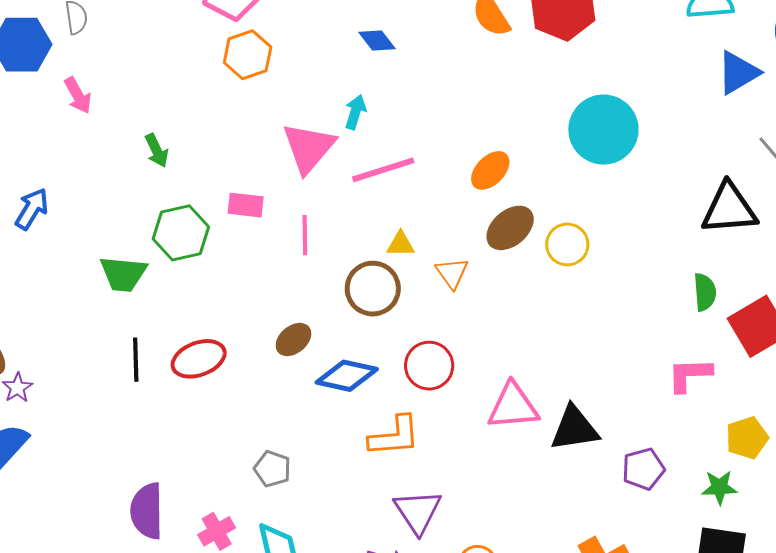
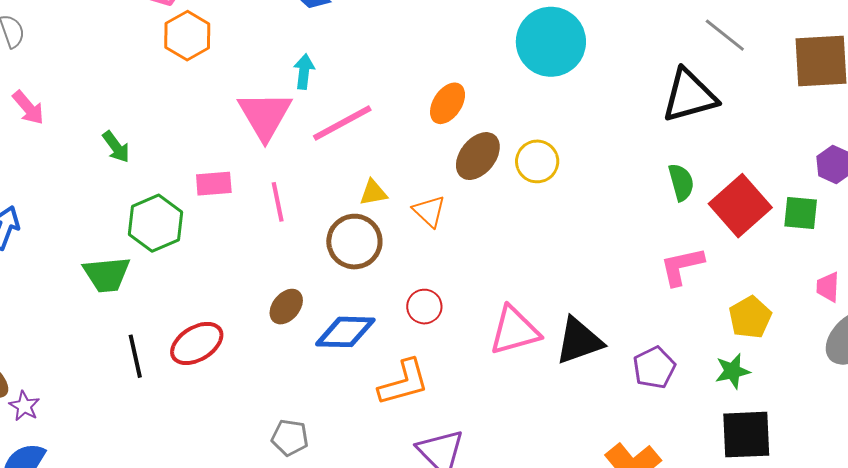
red circle: (429, 366) -> (424, 307), size x0.7

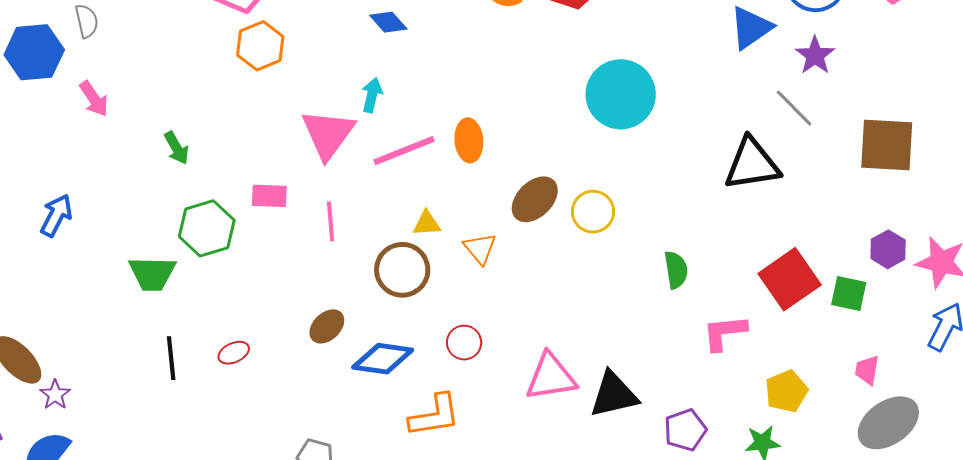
orange ellipse: (448, 103) -> (469, 140), moved, turned -45
green semicircle: (681, 182) -> (676, 270), moved
red ellipse: (197, 343) -> (234, 353), size x0.6

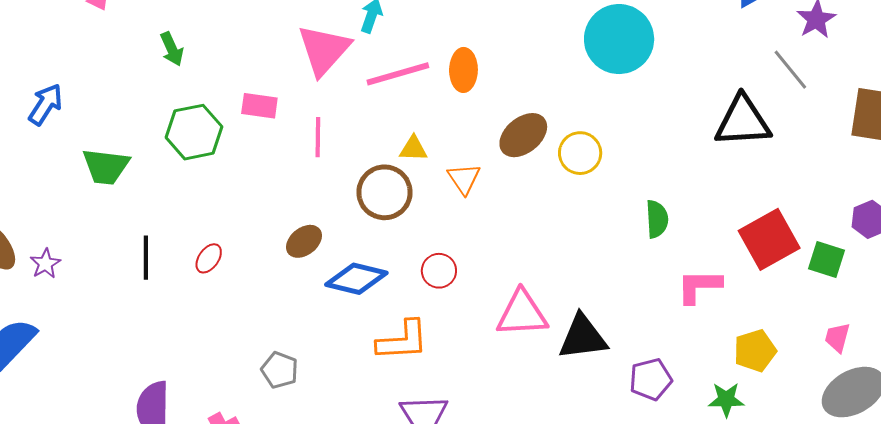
green trapezoid: (152, 274) -> (106, 167), moved
red ellipse: (234, 353) -> (209, 258), turned -36
purple star: (55, 395) -> (45, 264), moved

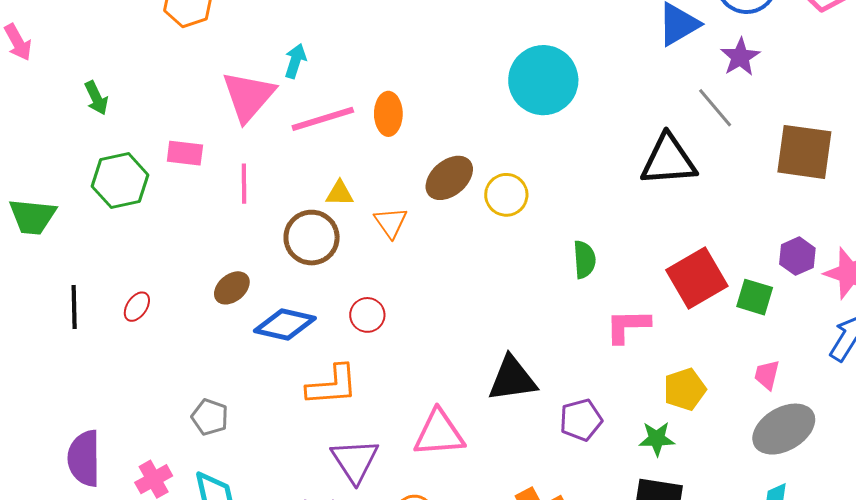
pink triangle: (522, 313) -> (439, 433), moved

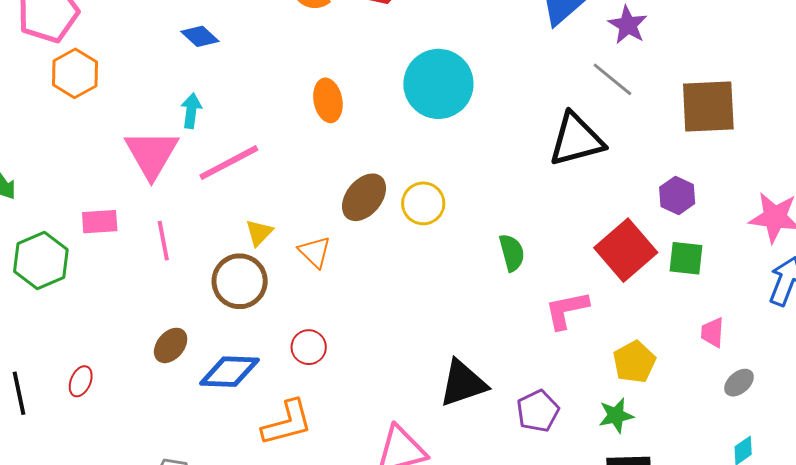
orange ellipse: (388, 114) -> (328, 100), moved
yellow triangle: (340, 193) -> (259, 233), turned -36
purple hexagon: (797, 256) -> (677, 195), moved
gray ellipse: (784, 429) -> (739, 383), size x0.5

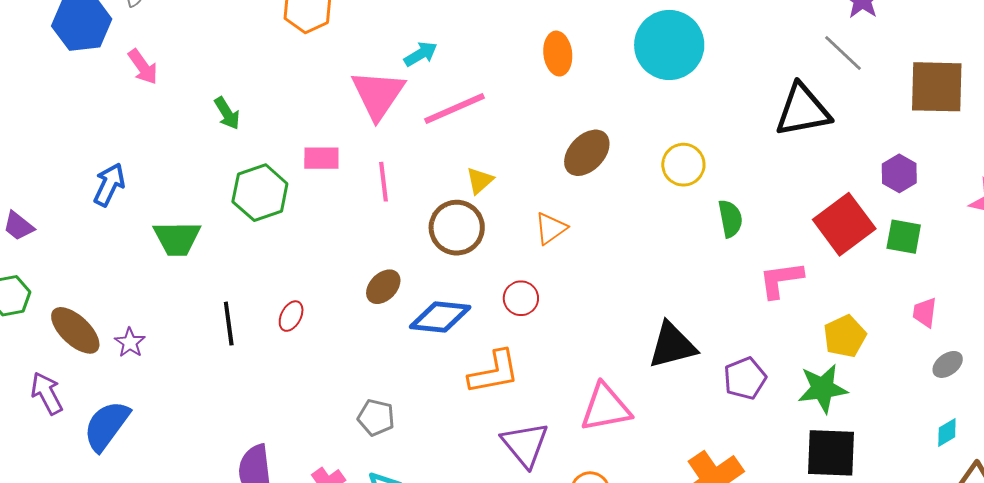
cyan arrow: (191, 111) -> (421, 54), turned 48
yellow circle: (423, 203) -> (683, 165), moved
orange triangle: (315, 252) -> (551, 228), moved, turned 36
green star: (616, 415) -> (823, 388), size x1.4

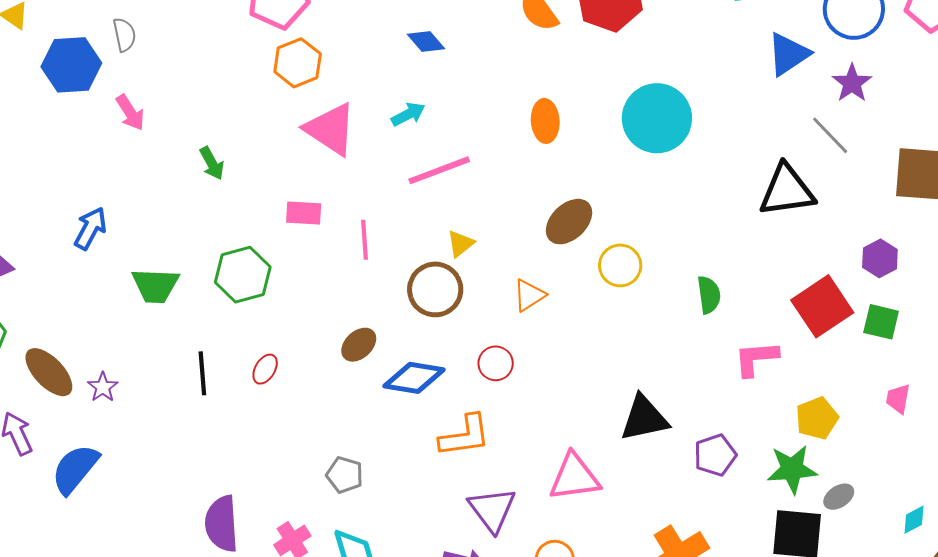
pink triangle: (378, 94) -> (331, 129), moved, turned -34
yellow circle: (683, 165) -> (620, 265), moved
green hexagon: (260, 193) -> (243, 275), moved
gray ellipse: (948, 364) -> (839, 497), moved

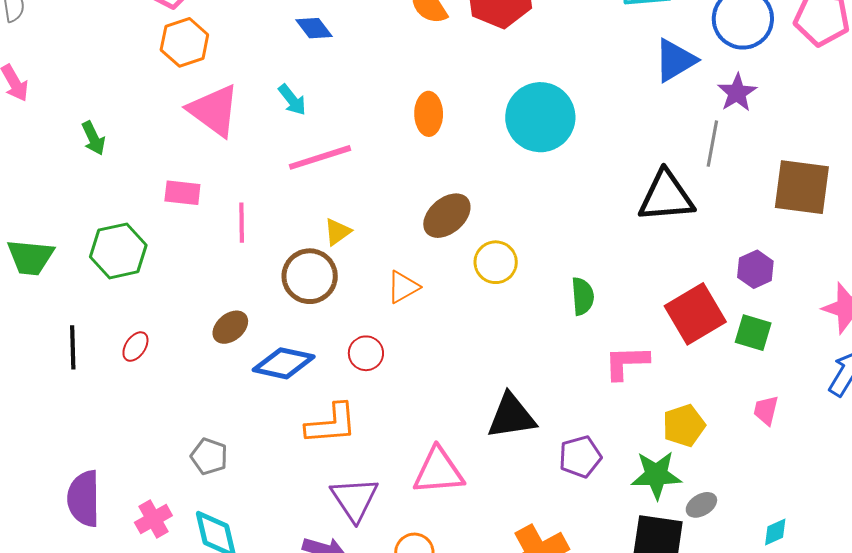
cyan arrow: (408, 114) -> (292, 100), turned 76
gray line: (830, 135) -> (712, 144), turned 51

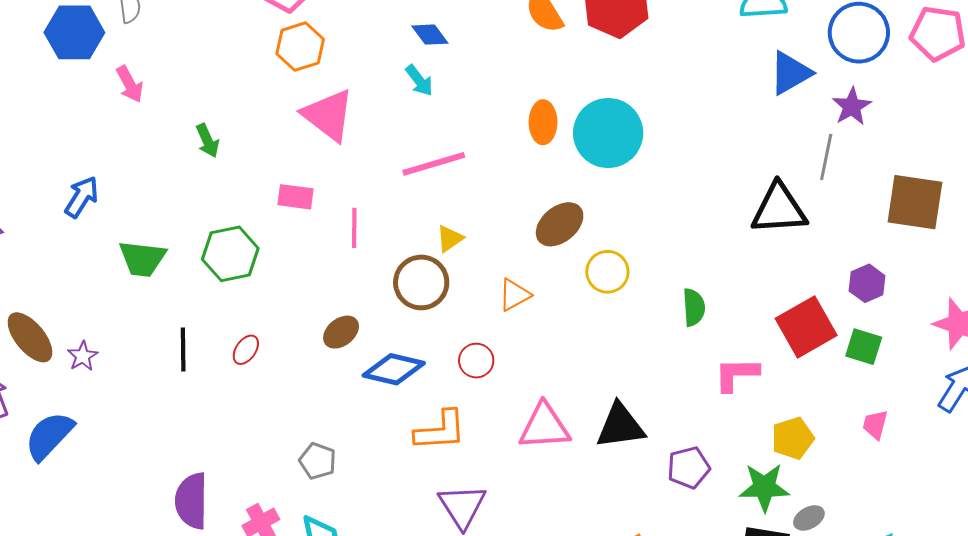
cyan arrow: (292, 100) -> (419, 80), moved
cyan circle: (540, 117) -> (608, 133), moved
pink triangle: (439, 471) -> (544, 427), moved

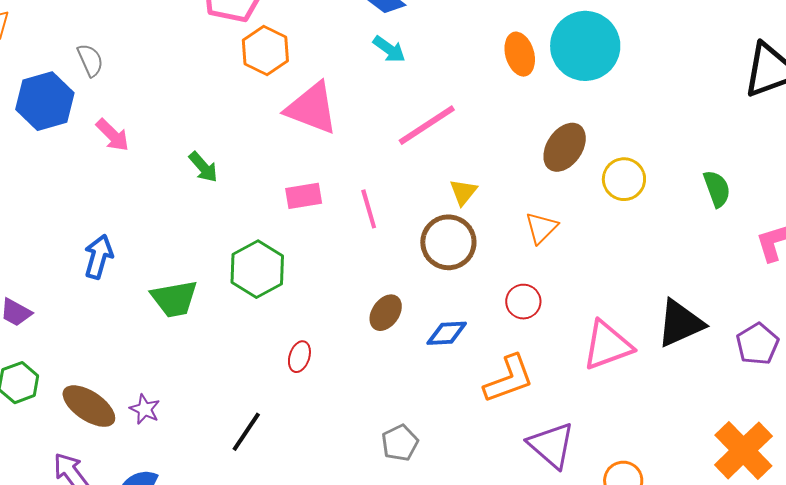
black line: (183, 349) -> (246, 432), moved, turned 51
blue diamond: (394, 369) -> (447, 333), size x0.7
gray pentagon: (318, 461) -> (400, 443), turned -30

